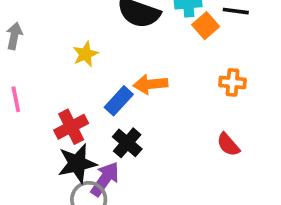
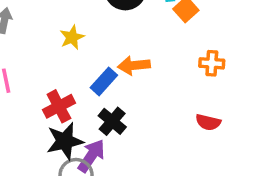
red semicircle: (228, 145) -> (208, 122), turned -35

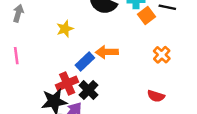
orange cross: (212, 63) -> (162, 55), turned 35
red cross: (59, 106) -> (67, 83), moved

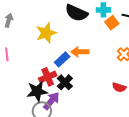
yellow star: (65, 29) -> (46, 33), size x1.5

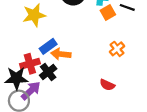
orange arrow: (80, 52) -> (61, 54), moved

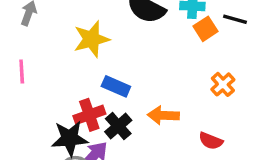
blue rectangle: (48, 46) -> (116, 86), turned 63
orange arrow: (61, 54) -> (163, 115), moved

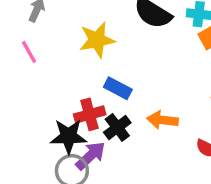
pink line: (22, 72) -> (29, 52), moved, turned -30

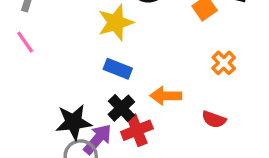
yellow star: (97, 40) -> (116, 23), moved
red cross: (90, 114) -> (137, 130), moved

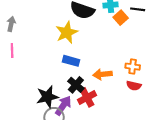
pink line: (25, 42) -> (12, 51), turned 40
orange cross: (224, 63) -> (133, 67), moved, turned -32

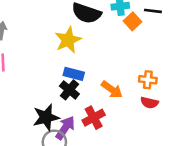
orange arrow: (102, 74) -> (112, 90), turned -138
black cross: (76, 85) -> (69, 90), moved

